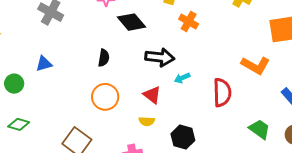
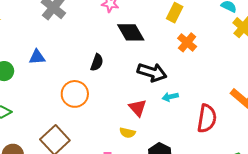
orange circle: (105, 97) -> (75, 94), moved

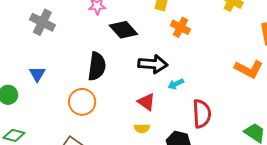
blue triangle: (37, 57) -> (37, 74), turned -42
black semicircle: (97, 62) -> (97, 66), size x1.6
red semicircle: (207, 118) -> (202, 114), moved

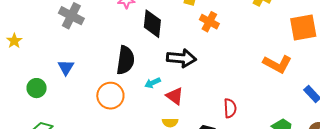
black diamond: (123, 30) -> (152, 24), turned 48
cyan arrow: (176, 84) -> (153, 83), moved
red semicircle: (202, 114) -> (230, 108), size x0.7

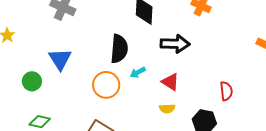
blue triangle: (66, 67) -> (60, 59), size x1.4
cyan arrow: (153, 83) -> (138, 72), moved

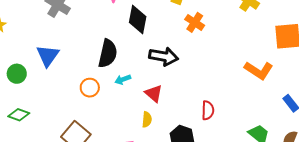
orange circle: (106, 85) -> (90, 88), size x0.7
yellow semicircle: (167, 109) -> (147, 119), turned -91

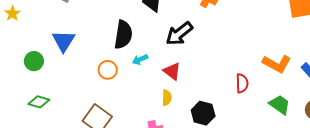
black arrow: (164, 56) -> (179, 34), turned 136
orange L-shape: (259, 70) -> (277, 64), moved
red semicircle: (208, 110) -> (242, 83), moved

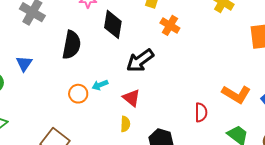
black semicircle: (123, 35) -> (72, 45), moved
blue triangle: (64, 41) -> (24, 64), size x0.7
orange circle: (108, 70) -> (78, 94), moved

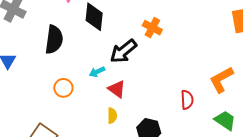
orange cross: (170, 25) -> (152, 28), moved
cyan arrow: (100, 85) -> (97, 72), moved
orange L-shape: (236, 94) -> (221, 80), turned 124

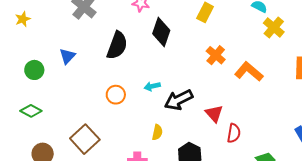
black arrow: (123, 51) -> (179, 100), moved
orange L-shape: (221, 80) -> (249, 72), moved, turned 56
red triangle: (117, 89) -> (214, 114), moved

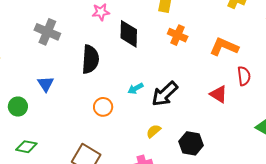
orange cross: (216, 55) -> (178, 35), moved
red triangle: (214, 114) -> (219, 94), moved
yellow semicircle: (157, 132) -> (154, 131), turned -126
red semicircle: (234, 133) -> (244, 76), moved

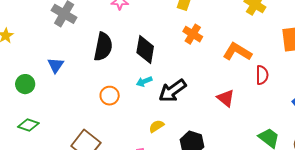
black diamond: (129, 34) -> (145, 49), moved
red semicircle: (244, 76) -> (262, 75), moved

